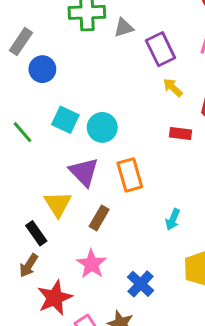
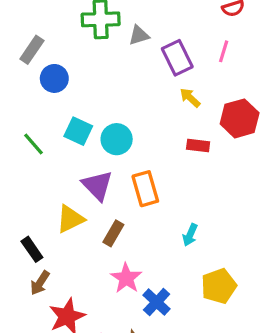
yellow triangle: (58, 204) -> (70, 219), turned 36
black rectangle: (36, 233) -> (32, 249), moved
pink star: (91, 264) -> (126, 278), moved

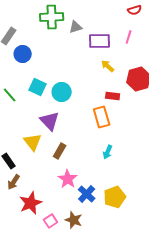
purple rectangle: (177, 58) -> (100, 41), turned -65
orange rectangle: (145, 189) -> (102, 117), moved
yellow triangle: (70, 219) -> (33, 142), turned -42
yellow pentagon: (219, 286) -> (115, 197), moved

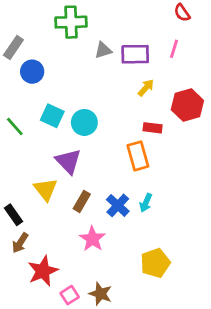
red semicircle: (135, 10) -> (182, 13), turned 72
gray triangle: (76, 27) -> (103, 50), moved
yellow arrow: (108, 66) -> (146, 88), turned 88
blue cross: (87, 194) -> (118, 205), moved

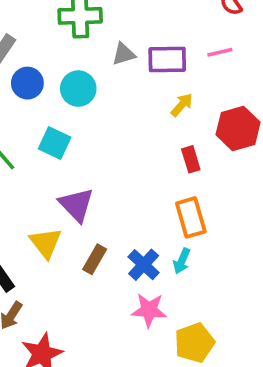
pink line: (174, 49) -> (220, 52), turned 60
cyan circle: (84, 122) -> (78, 89), moved
red rectangle: (153, 128) -> (191, 159), turned 66
orange rectangle: (138, 156) -> (191, 217), moved
pink star: (92, 239) -> (149, 310), moved, turned -30

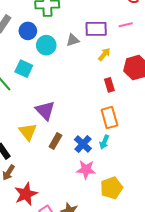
gray triangle: (124, 54) -> (73, 40), moved
blue circle: (27, 83) -> (28, 31), moved
cyan square: (55, 143) -> (24, 69), moved

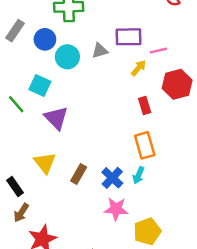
pink line: (126, 25) -> (158, 51), moved
purple triangle: (45, 110) -> (56, 118), moved

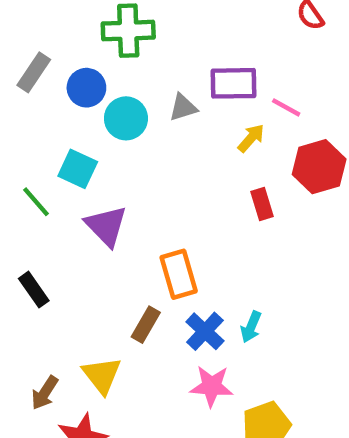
pink line: (158, 51) -> (286, 107), turned 42
orange rectangle: (145, 145) -> (179, 274), moved
yellow triangle: (45, 163) -> (102, 375), moved
black rectangle: (15, 187) -> (34, 290), moved

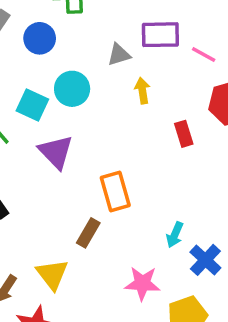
cyan circle: (126, 118) -> (72, 89), moved
yellow arrow: (251, 138) -> (142, 91), moved, turned -50
blue cross: (205, 331) -> (205, 260), moved

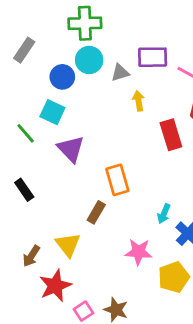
blue circle: (40, 38) -> (62, 77), moved
cyan circle: (72, 89) -> (89, 60), moved
red rectangle: (184, 134) -> (171, 135), size x1.5

